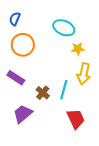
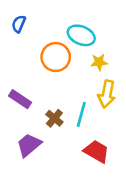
orange circle: (23, 45) -> (56, 57), moved
red trapezoid: (76, 119) -> (97, 151), turned -35

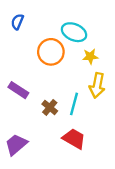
purple trapezoid: (29, 145) -> (16, 144), moved
red trapezoid: (97, 151) -> (74, 139), moved

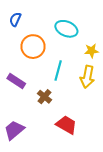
orange circle: (51, 52) -> (33, 47), moved
yellow star: (90, 56) -> (91, 51), moved
cyan line: (74, 104) -> (58, 71), moved

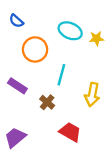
blue semicircle: (15, 19) -> (16, 21), turned -72
yellow star: (91, 51) -> (97, 38), moved
yellow arrow: (87, 77) -> (92, 95), moved

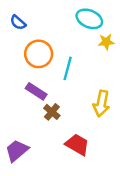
cyan ellipse: (70, 31) -> (89, 19), moved
cyan line: (61, 75) -> (68, 68), moved
purple rectangle: (17, 86) -> (36, 91), moved

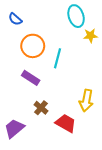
cyan ellipse: (89, 19) -> (76, 16), turned 50
yellow arrow: (101, 103) -> (86, 101), moved
brown cross: (52, 112) -> (41, 108), moved

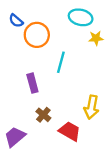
cyan ellipse: (76, 16) -> (81, 17), turned -60
orange circle: (33, 46) -> (37, 35), moved
purple rectangle: (31, 78) -> (32, 83), turned 42

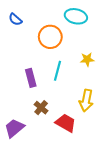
orange circle: (37, 35) -> (50, 37), moved
yellow star: (96, 38) -> (87, 59), moved
cyan line: (61, 62) -> (57, 71), moved

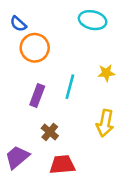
orange circle: (50, 37) -> (35, 48), moved
purple rectangle: (31, 78) -> (37, 96), turned 36
red trapezoid: (66, 123) -> (62, 165), moved, turned -35

